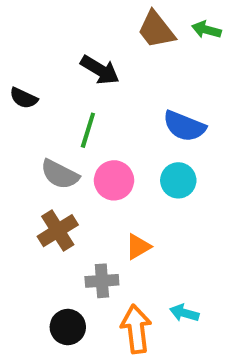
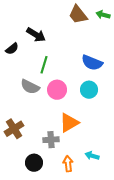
black arrow: (100, 70) -> (36, 35), moved
black semicircle: (24, 98) -> (12, 49), turned -64
brown cross: (58, 231) -> (14, 129), moved
orange triangle: (138, 247) -> (69, 123), size x1.5
orange arrow: (136, 329) -> (68, 164), size x0.7

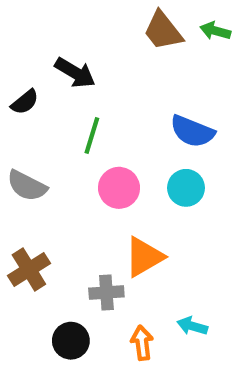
gray semicircle: (30, 87) -> (27, 186), moved

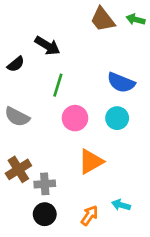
gray cross: (106, 293) -> (45, 184), moved
orange arrow: (142, 343) -> (89, 215), turned 42

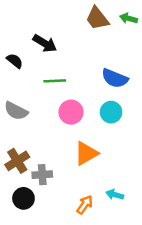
black semicircle: (16, 64) -> (15, 61), turned -102
green line: (58, 85) -> (55, 81), turned 70
black circle: (45, 214) -> (23, 198), moved

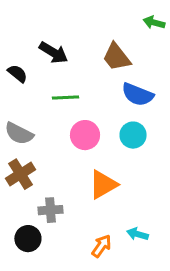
brown trapezoid: (97, 18) -> (117, 57), moved
brown cross: (17, 161) -> (20, 174), moved

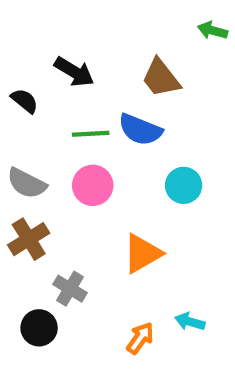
blue semicircle: (138, 95) -> (140, 130), moved
pink circle: (85, 135) -> (93, 185), moved
gray cross: (50, 210) -> (70, 289), turned 35

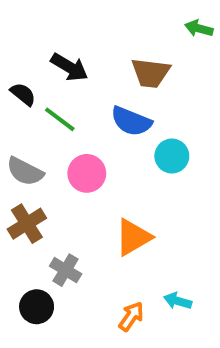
brown trapezoid: (161, 78) -> (151, 73), turned -45
green line: (91, 134) -> (60, 119), moved, turned 40
cyan circle: (184, 185) -> (172, 156), moved

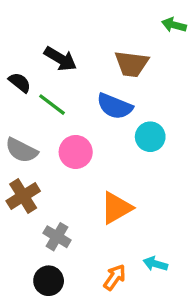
black circle: (37, 307) -> (49, 281), moved

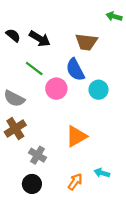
black semicircle: (20, 83) -> (13, 35), moved
blue semicircle: (115, 106) -> (75, 70), turned 40
pink circle: (76, 152) -> (56, 89), moved

